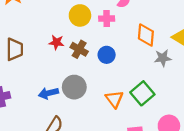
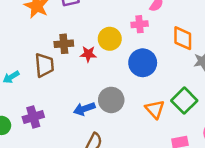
yellow circle: (80, 15) -> (110, 39), moved
brown cross: (79, 49) -> (64, 44), moved, turned -30
blue circle: (107, 55) -> (143, 63), size x1.5

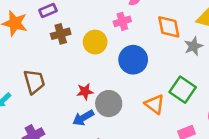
brown cross: (64, 44) -> (61, 34), moved
red star: (88, 54) -> (85, 92), moved

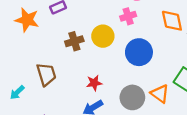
brown cross: (61, 34) -> (74, 41), moved
gray circle: (109, 104) -> (132, 97), moved

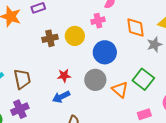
brown trapezoid: (46, 74) -> (22, 79), moved
gray circle: (132, 97) -> (95, 80), moved

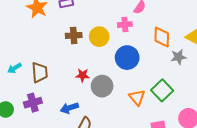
gray circle: (95, 80) -> (102, 86), moved
blue arrow: (61, 97) -> (69, 108), moved

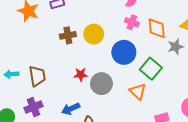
pink cross: (125, 25) -> (132, 22), moved, turned 32
cyan arrow: (14, 68) -> (11, 74), turned 32
green square: (162, 90) -> (151, 69), moved

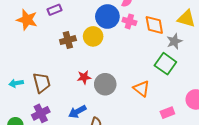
blue circle: (124, 52) -> (107, 17), moved
green square: (151, 69) -> (165, 64), moved

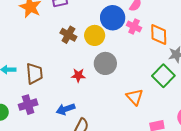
brown cross: (68, 40) -> (68, 35), turned 35
gray circle: (105, 84) -> (105, 63), moved

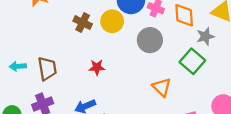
gray circle: (105, 63) -> (150, 40), moved

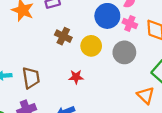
yellow circle: (112, 21) -> (91, 46), moved
orange triangle: (162, 87) -> (146, 95), moved

